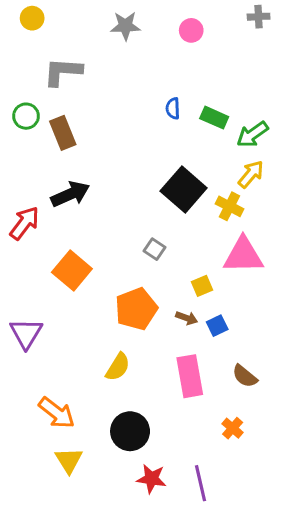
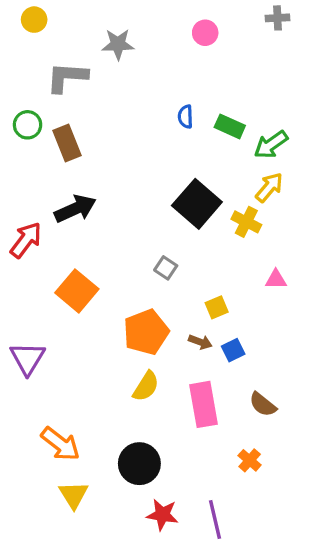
gray star: (125, 26) -> (118, 44), moved
pink triangle: (243, 255) -> (276, 279), moved, size x0.5
yellow semicircle: (118, 367) -> (146, 386), moved

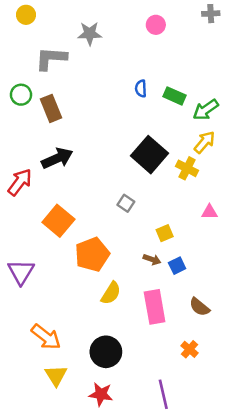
orange pentagon: (146, 332) -> (92, 254), moved
red star: (162, 515) -> (101, 394), moved

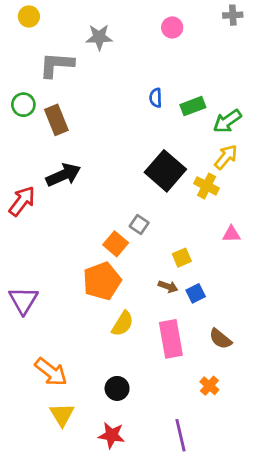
green rectangle: (175, 96) -> (193, 106), turned -45
orange square: (58, 221) -> (116, 244), moved, size x0.7
black circle: (106, 352) -> (117, 388), size x0.7

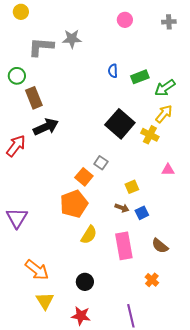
gray cross: (233, 15) -> (169, 22), moved
gray star: (99, 37) -> (72, 39), moved
brown rectangle: (56, 120) -> (34, 98), moved

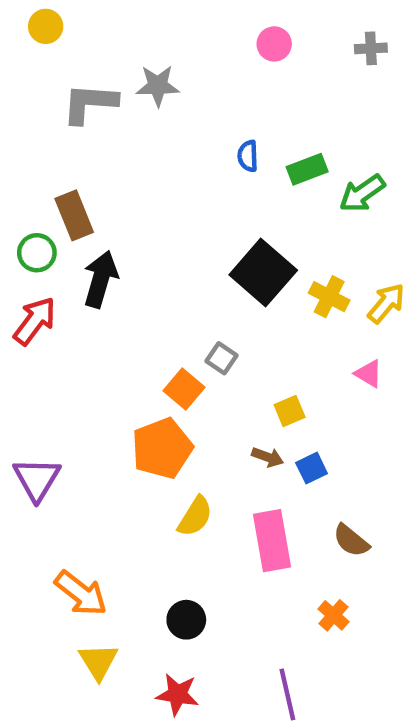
green circle: (17, 76) -> (37, 253), moved
yellow arrow: (164, 114) -> (386, 303), moved
black arrow: (46, 127) -> (101, 279), turned -50
pink triangle: (168, 170) -> (369, 374), turned 32

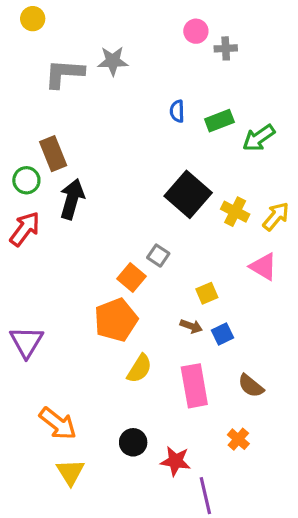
gray cross: (371, 48) -> (226, 48), moved
pink triangle: (369, 374) -> (263, 267), size x1.4
red star: (177, 694) -> (176, 461), moved

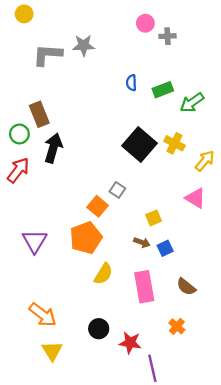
yellow cross: (235, 212) -> (174, 143), moved
purple triangle: (26, 342) -> (35, 241), moved

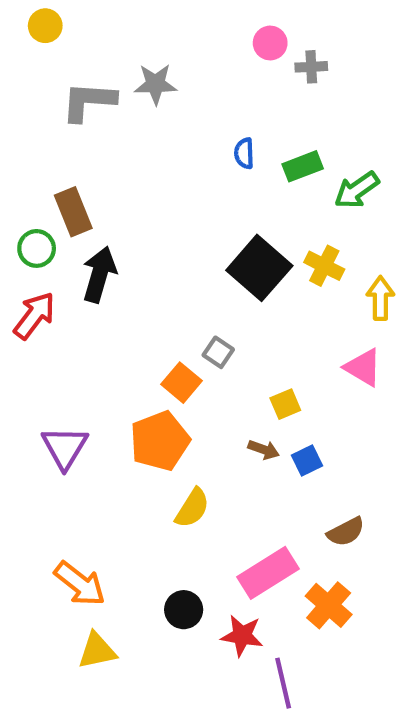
yellow arrow: (205, 161) -> (380, 298), turned -40
pink rectangle: (144, 287) -> (268, 573), moved, turned 68
brown semicircle: (186, 287) -> (346, 532), turned -66
orange cross: (177, 326) -> (329, 605), size x1.5
yellow triangle: (52, 351) -> (97, 651), turned 50

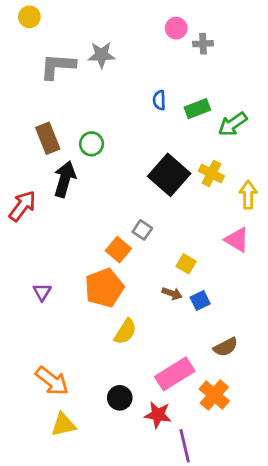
green circle: (37, 248) -> (92, 144), moved
yellow square: (285, 404) -> (186, 264), turned -36
purple triangle: (65, 447) -> (42, 292), size x0.6

